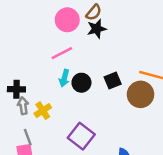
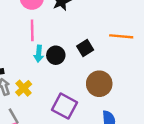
pink line: (62, 53) -> (32, 30), turned -54
brown circle: (141, 94) -> (99, 84), moved

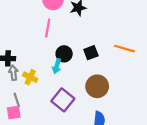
cyan arrow: (39, 54) -> (57, 66), moved
yellow cross: (24, 88) -> (30, 77), turned -32

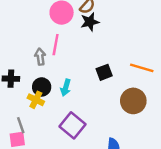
black circle: (64, 54) -> (42, 87), moved
gray arrow: (13, 73) -> (40, 57), moved
brown circle: (97, 86) -> (133, 101), moved

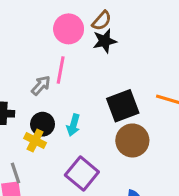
gray arrow: (40, 57) -> (41, 85), turned 49
black square: (104, 72) -> (123, 106), size x1.5
brown circle: (133, 101) -> (132, 140), moved

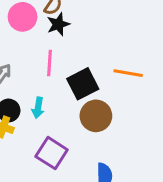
pink line: (61, 70) -> (49, 63), moved

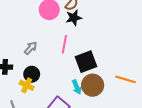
orange line: (128, 73) -> (125, 79), moved
cyan arrow: (38, 108) -> (77, 87), moved, turned -40

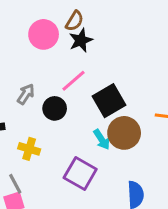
pink line: (64, 44) -> (74, 81), turned 48
black circle: (32, 74) -> (55, 108), moved

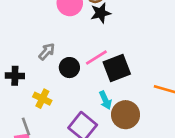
pink line: (74, 81) -> (96, 57), moved
brown circle: (124, 133) -> (126, 115), moved

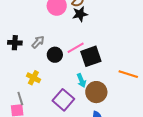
black cross: (15, 76) -> (15, 43), moved

